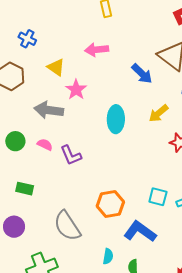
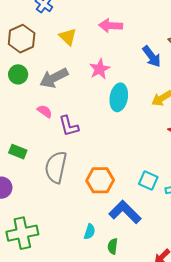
pink star: (76, 90) -> (100, 69), moved
gray arrow: (49, 110) -> (54, 78), turned -44
green circle: (15, 141) -> (18, 74), moved
gray semicircle: (67, 226) -> (56, 167), moved, turned 36

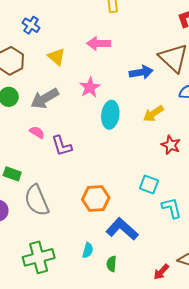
blue arrow: (152, 56) -> (141, 72), turned -60
gray semicircle: (56, 167) -> (37, 200), moved, turned -32
cyan square: (148, 181) -> (149, 185), moved
green cross: (22, 233) -> (39, 257), moved

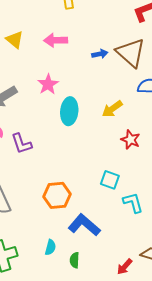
yellow triangle: (56, 57) -> (15, 40), moved
blue arrow: (141, 72) -> (100, 54), moved, size x0.7

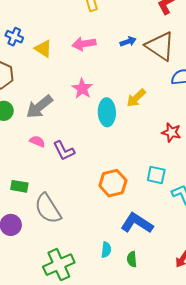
blue arrow: (100, 54) -> (128, 42), moved
yellow arrow: (112, 109) -> (136, 98), moved
orange hexagon: (57, 195) -> (113, 183), moved

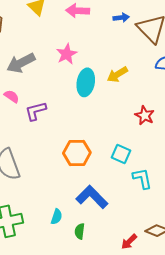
purple L-shape: (64, 151) -> (36, 111), turned 90

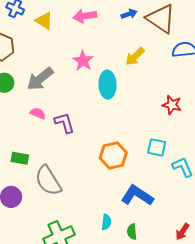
yellow arrow: (117, 75) -> (135, 57), moved
purple L-shape: (36, 111) -> (64, 123), turned 100

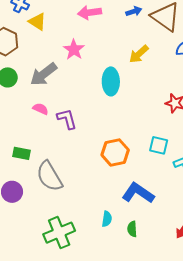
yellow triangle: (44, 21) -> (37, 22), moved
pink star: (83, 61) -> (74, 50), moved

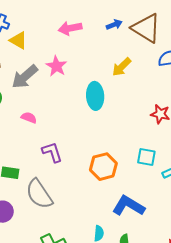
gray arrow: (44, 74) -> (25, 77), moved
pink semicircle: (41, 109) -> (29, 118), moved
purple L-shape: (67, 119) -> (52, 152), moved

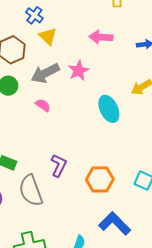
cyan ellipse: (95, 96) -> (109, 109), turned -36
pink semicircle: (29, 118) -> (43, 105), moved
purple L-shape: (52, 152) -> (59, 165), moved, turned 30

